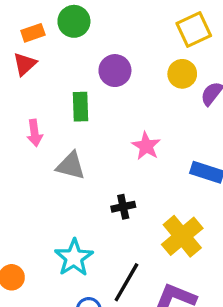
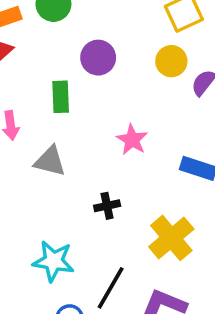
cyan star: (74, 258) -> (53, 261), turned -30

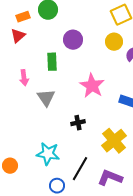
pink star: (132, 140) -> (92, 86), size x1.4
gray triangle: (50, 161) -> (46, 98), turned 42

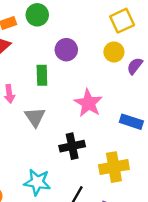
black cross: (78, 123) -> (72, 146), size x1.5
yellow cross: (114, 141) -> (114, 167), turned 30

